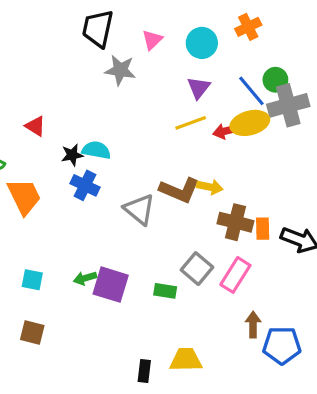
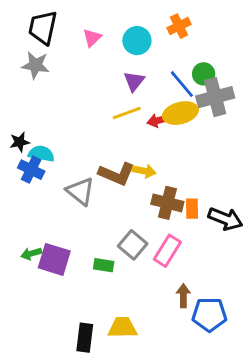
gray star: (120, 70) -> (36, 65), moved
cyan semicircle: (96, 150) -> (41, 154), moved
black rectangle: (144, 371) -> (85, 338), size x1.4

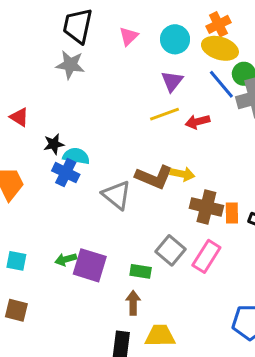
yellow ellipse: (180, 113) -> (220, 48), moved, turned 32
brown arrow: (183, 296) -> (133, 303), moved

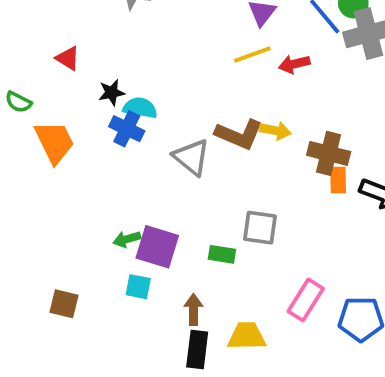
brown cross: (206, 207) -> (329, 153), moved
gray square: (171, 250) -> (260, 228), turned -32
pink rectangle: (206, 256) -> (306, 300), moved
cyan square: (16, 261) -> (138, 287), moved
brown arrow: (133, 303) -> (193, 309), moved

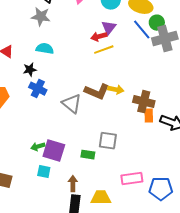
red arrow: (294, 64) -> (99, 37), moved
cyan semicircle: (140, 108) -> (45, 49), moved
pink rectangle: (306, 300) -> (132, 179), turned 50

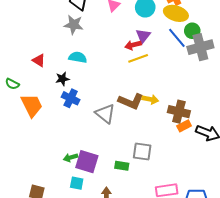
orange rectangle: (149, 116) -> (184, 126), turned 64

